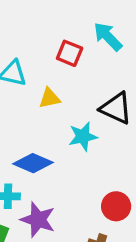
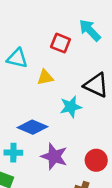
purple star: (38, 220) -> (54, 156), moved

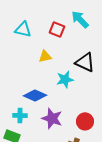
cyan triangle: (17, 58) -> (23, 29), moved

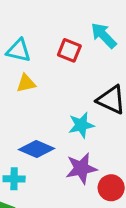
yellow triangle: (45, 56) -> (26, 83), moved
purple star: (52, 118) -> (81, 168), moved, turned -30

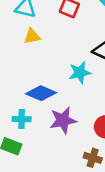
purple star: (81, 168) -> (63, 120), moved

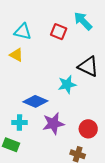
yellow triangle: (32, 36) -> (16, 55), moved, turned 40

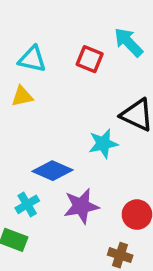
yellow triangle: (16, 55) -> (22, 96), turned -40
cyan cross: (19, 123) -> (27, 204), turned -32

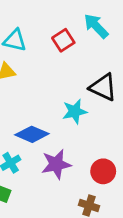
red square: (90, 59) -> (63, 40), turned 35

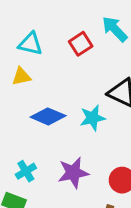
blue diamond: (32, 134) -> (48, 116), moved

